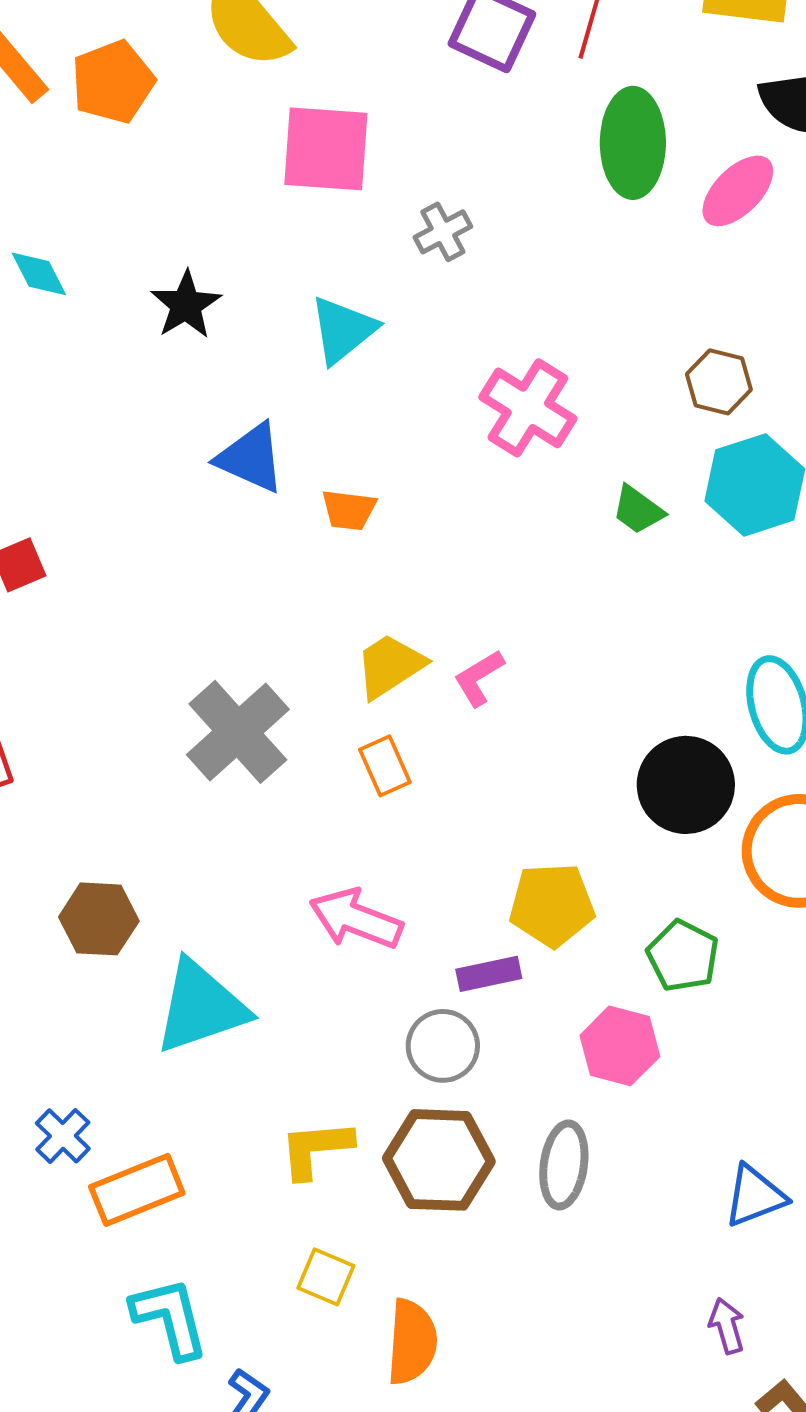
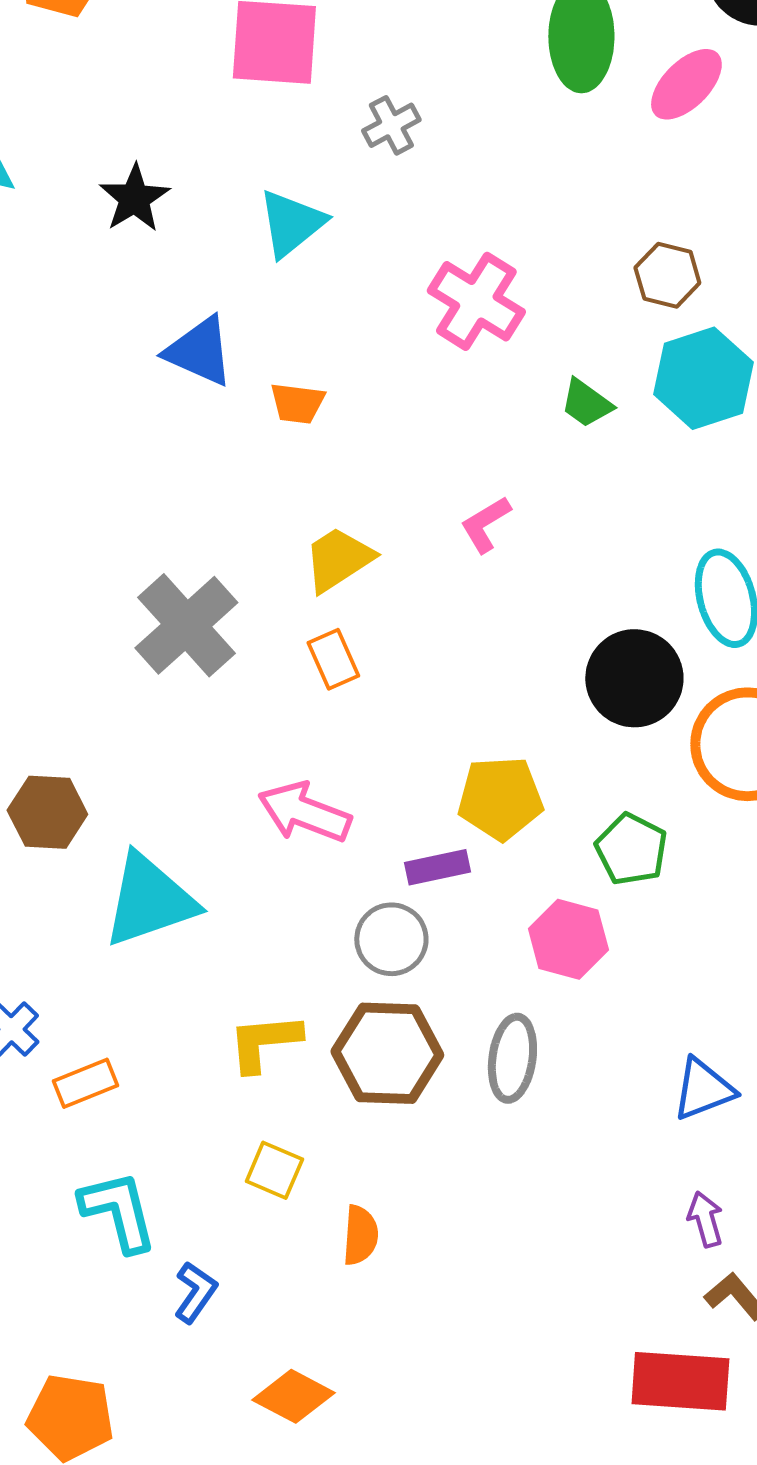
pink L-shape: (479, 678) -> (485, 524), moved
orange rectangle: (137, 1190) -> (85, 1083), size x0.7
purple arrow: (727, 1326) -> (705, 1219), moved
orange semicircle: (412, 1342) -> (360, 1235), size x0.7

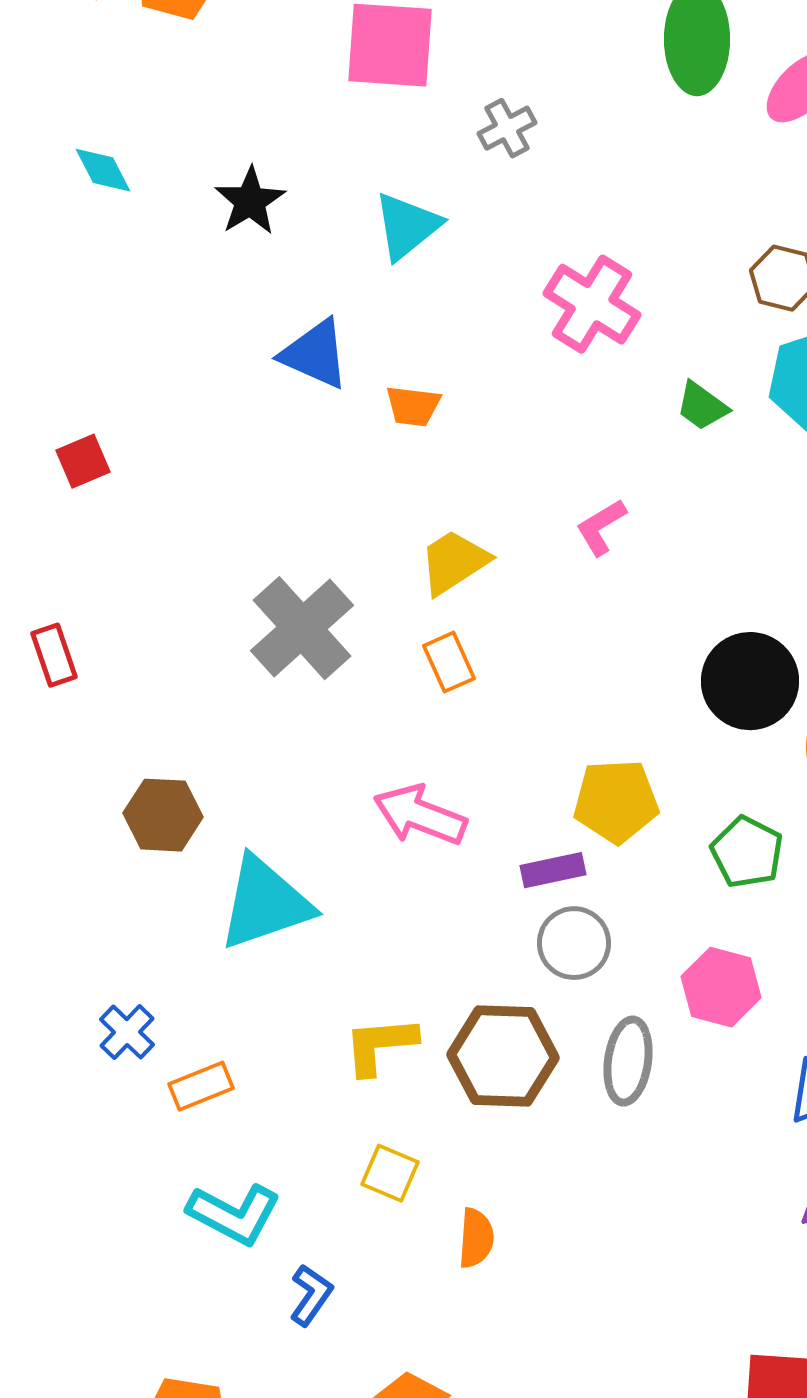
gray circle: (391, 939) -> (574, 943), moved
pink hexagon: (568, 939) -> (721, 987), moved
cyan L-shape: (118, 1211) -> (234, 1214), turned 132

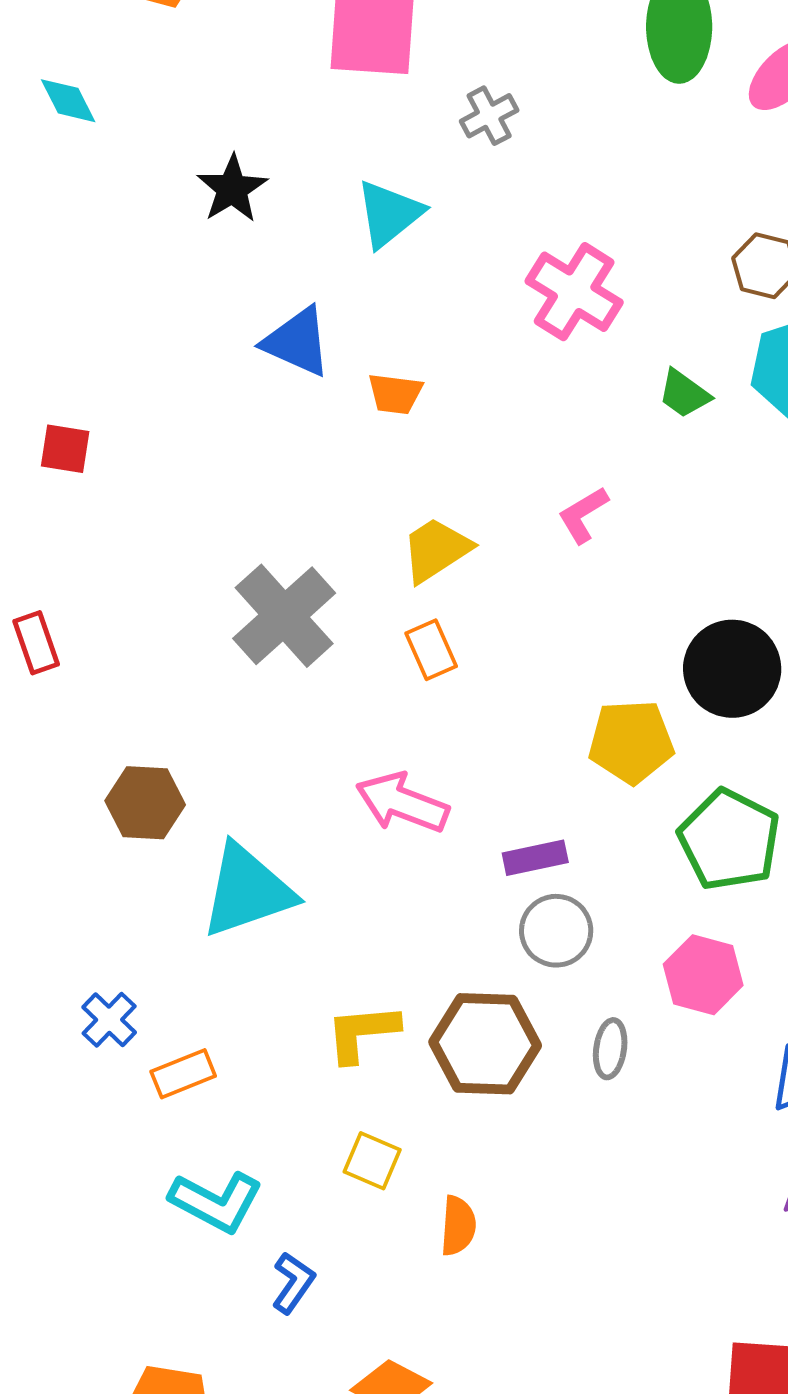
cyan diamond: (103, 170) -> (68, 101), moved
red square: (83, 461) -> (65, 449), turned 32
yellow pentagon: (616, 801) -> (631, 742), moved
green pentagon: (747, 852) -> (729, 840), size x1.4
gray ellipse: (628, 1061) -> (610, 1049), size x0.7

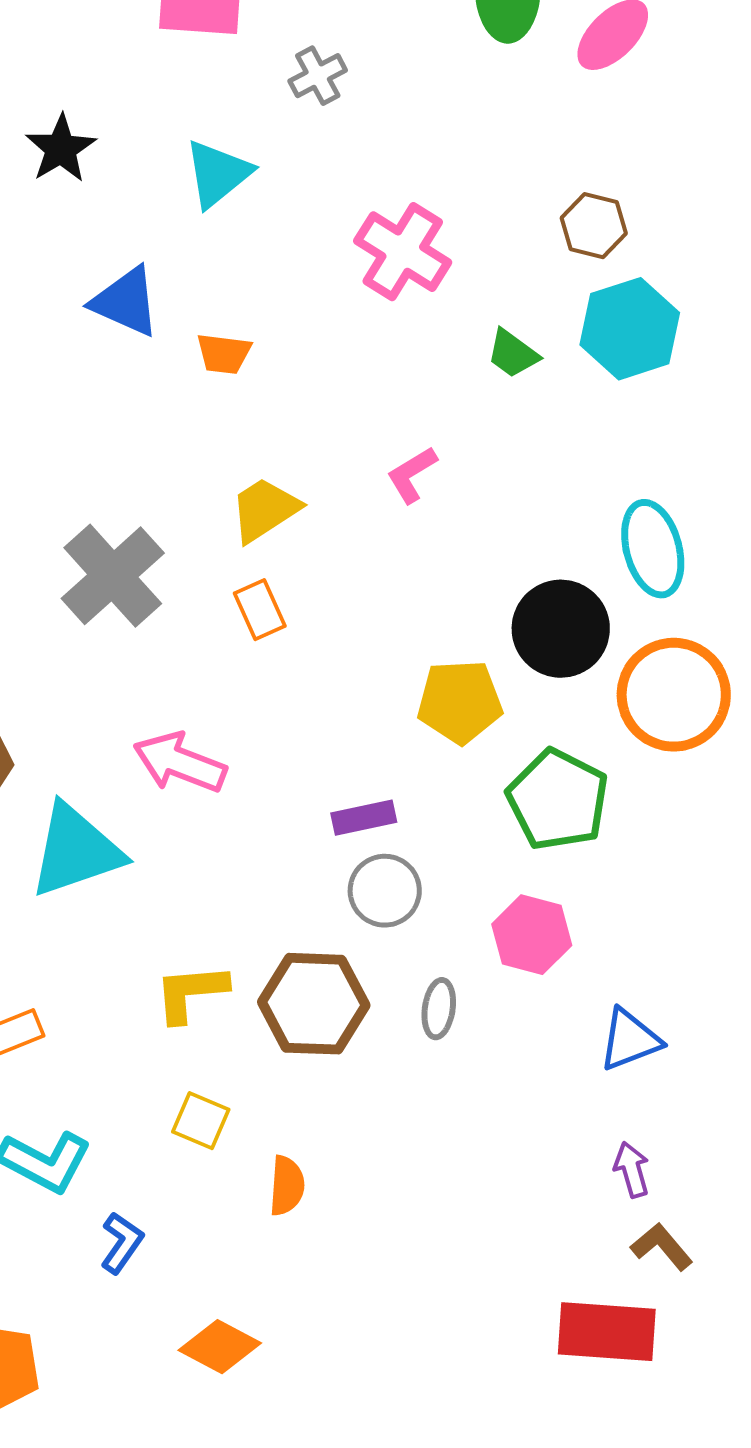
pink arrow: (402, 803) -> (180, 763), moved

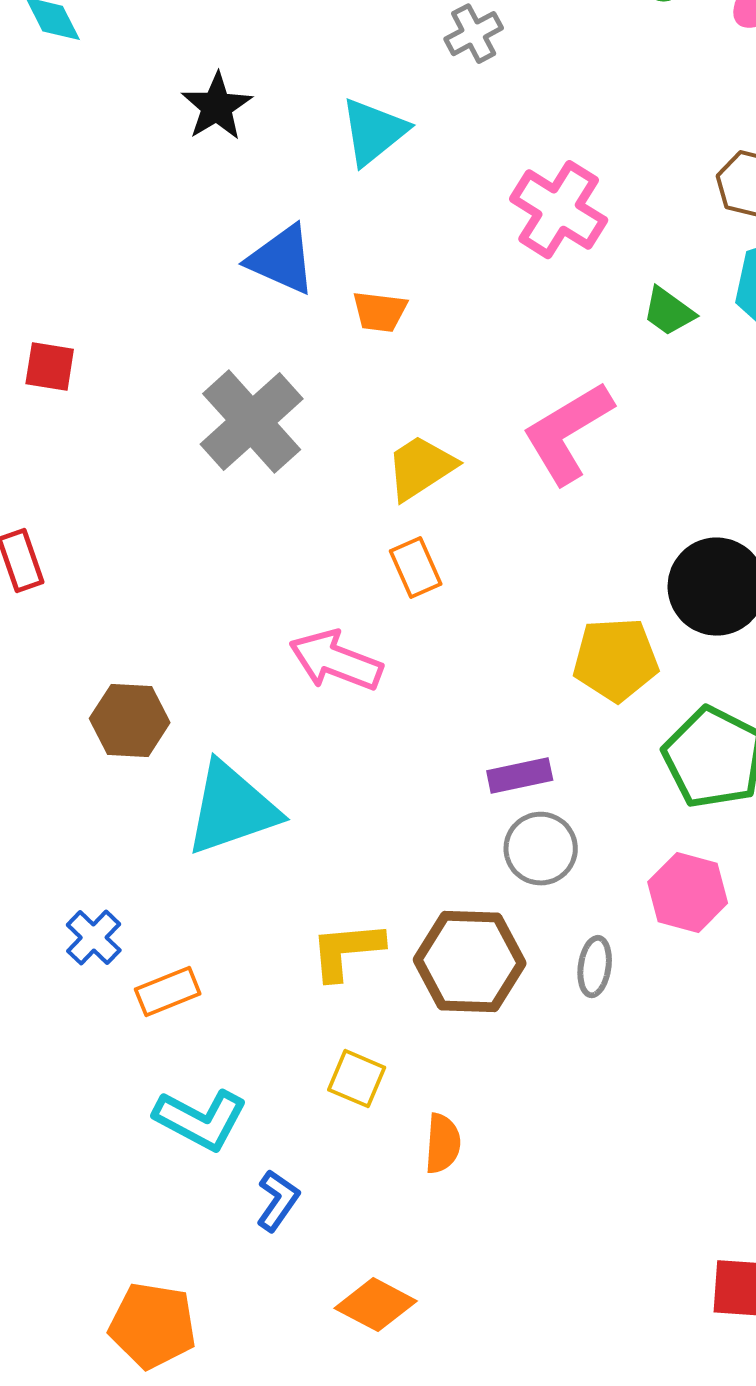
pink L-shape: (412, 475) -> (568, 433), size x1.8
gray cross: (113, 576) -> (252, 422), moved
pink arrow: (180, 763) -> (336, 661), moved

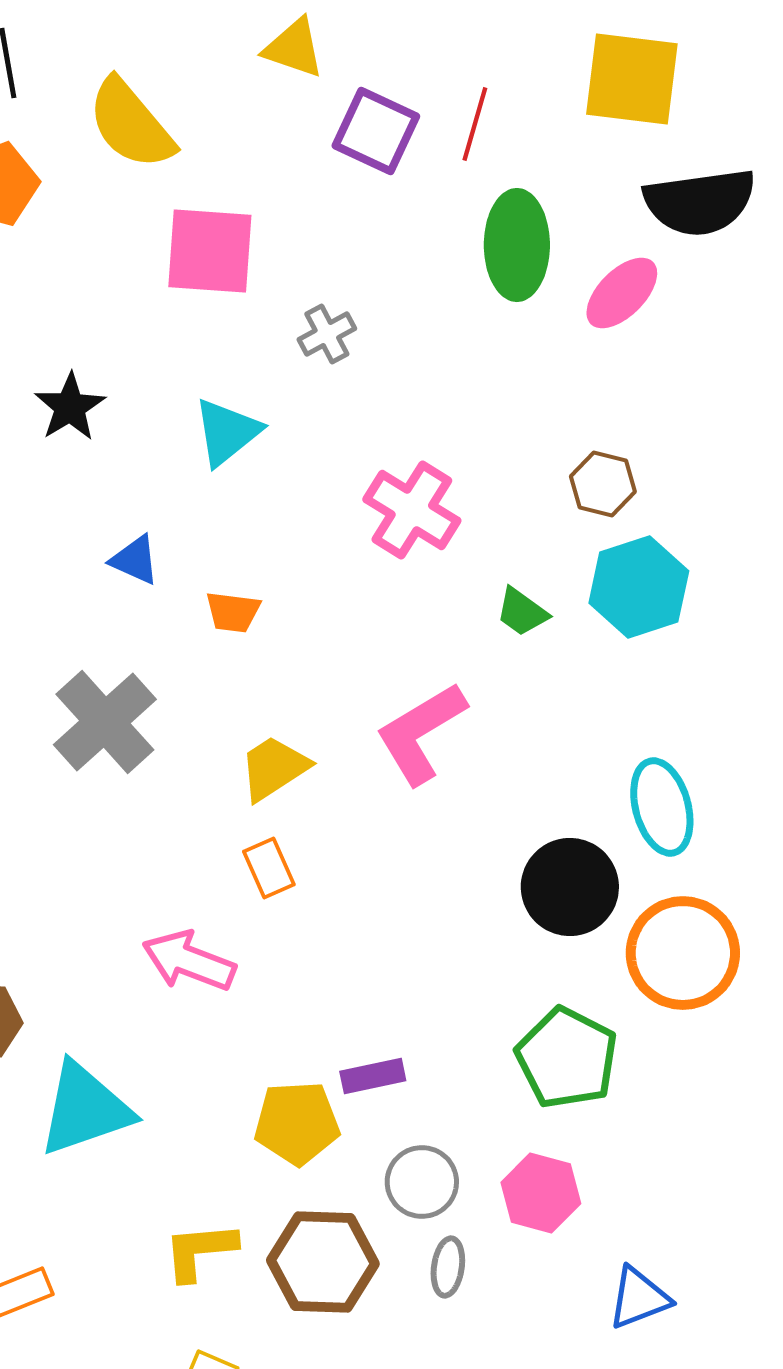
blue triangle: (282, 260) -> (135, 560), size x0.7
yellow pentagon: (616, 660) -> (297, 1123), moved
gray circle: (541, 849) -> (422, 1182), moved

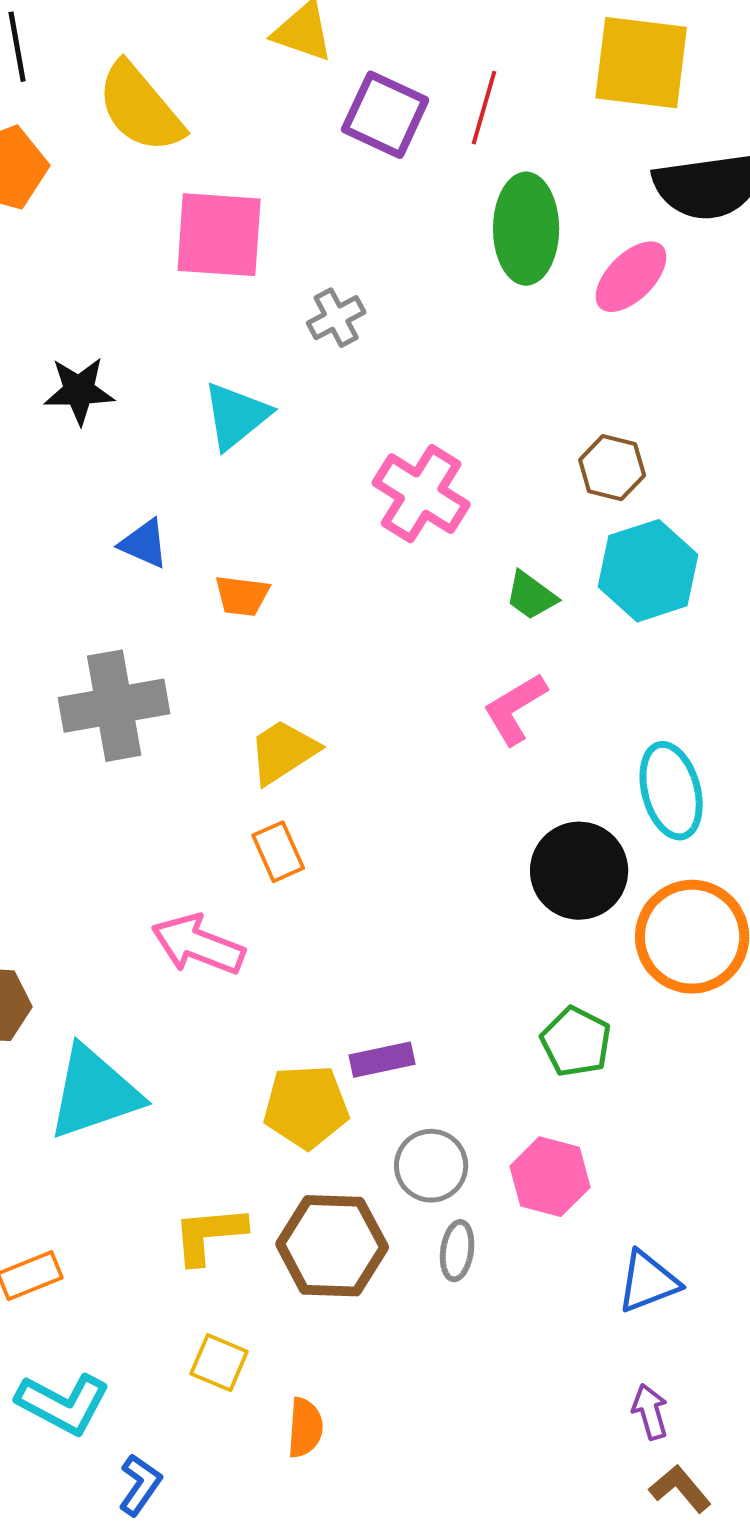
black star: (70, 407) -> (79, 391), turned 30
gray cross: (105, 722) -> (114, 706), turned 32
pink L-shape: (421, 733) -> (515, 709), moved, size x0.7
green pentagon: (567, 1058) -> (576, 1042), size x0.7

